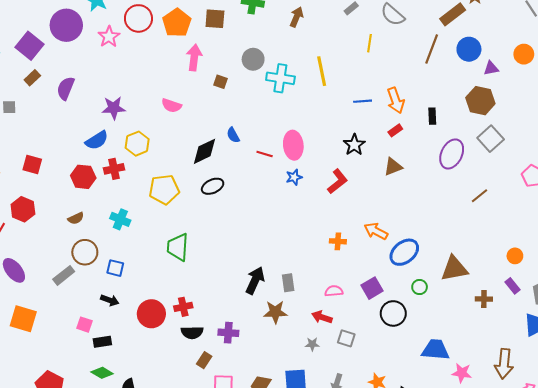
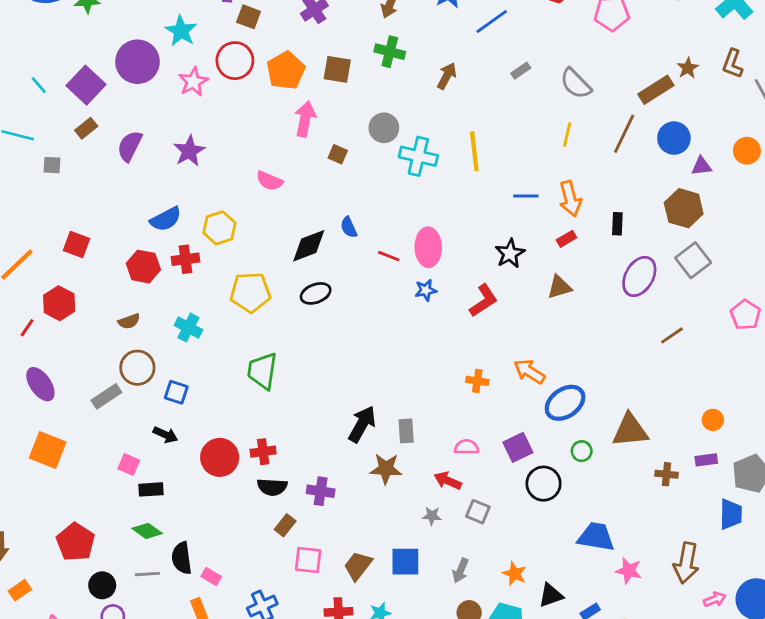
yellow line: (370, 43) -> (567, 135), moved
purple star: (114, 108) -> (189, 151), moved, turned -30
purple rectangle: (513, 286) -> (706, 460), turned -63

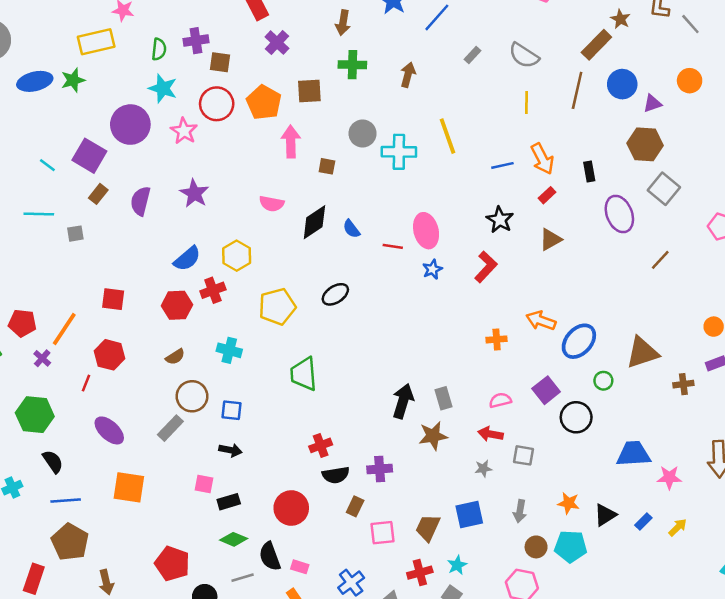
black diamond: (309, 246) -> (314, 222), moved
purple ellipse: (639, 276) -> (619, 214), turned -39
red circle: (220, 457) -> (291, 508), moved

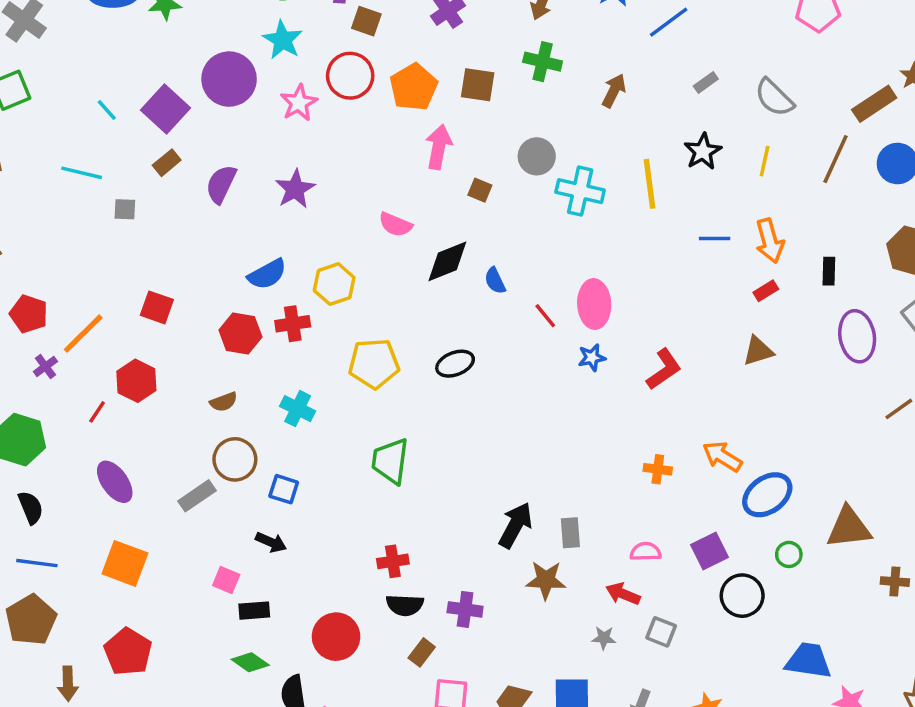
black star: (500, 220) -> (703, 152), moved
red line: (393, 246) -> (545, 316), turned 30
red pentagon: (172, 564) -> (128, 652), moved

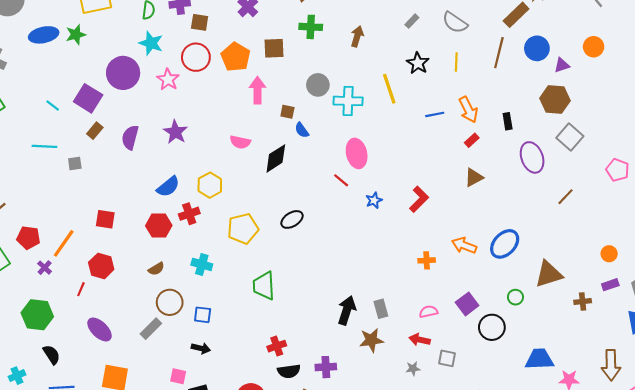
blue semicircle: (495, 281) -> (302, 130), moved
pink ellipse: (594, 304) -> (357, 153), moved
blue ellipse: (767, 495) -> (505, 244), moved

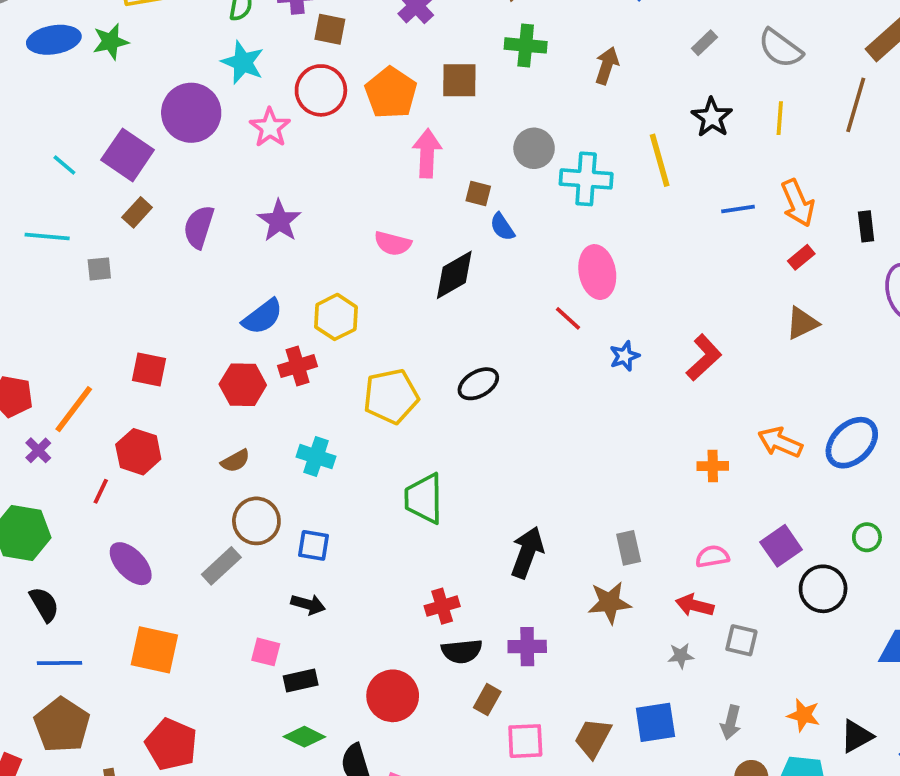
black arrow: (347, 310) -> (527, 552), moved

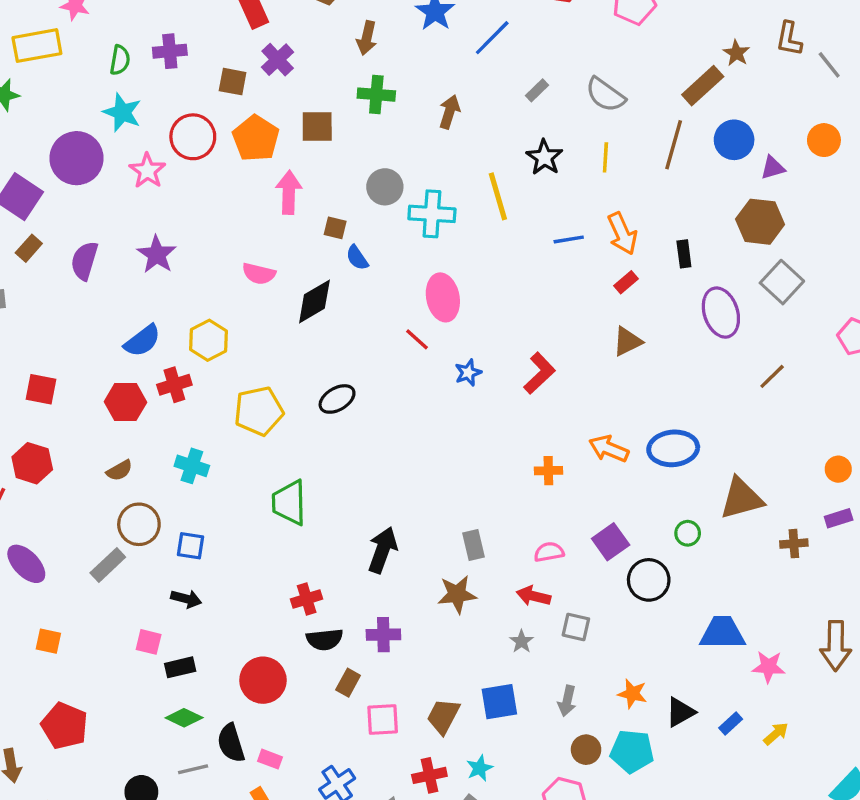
brown square: (330, 29) -> (233, 82), moved
blue ellipse: (852, 443) -> (673, 448), turned 39
orange square: (154, 650) -> (48, 641), size x0.6
gray star: (681, 656) -> (522, 641), turned -30

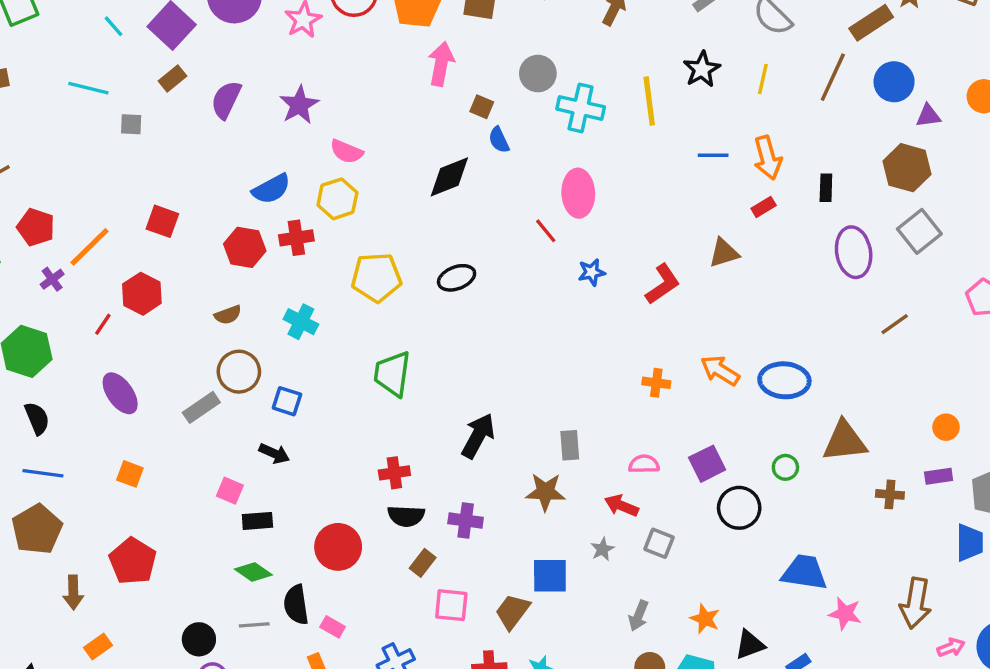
pink semicircle: (259, 274) -> (346, 151), moved
brown triangle: (627, 341) -> (724, 253), moved
blue square: (499, 702) -> (550, 576), moved

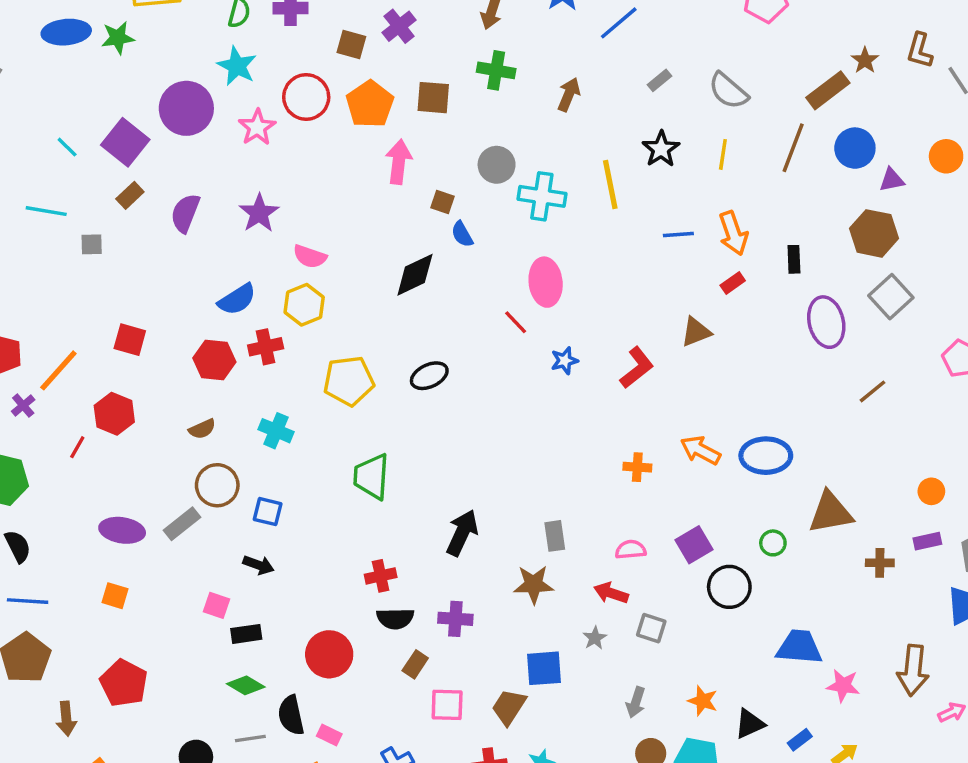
purple ellipse: (120, 393) -> (122, 530), moved, turned -42

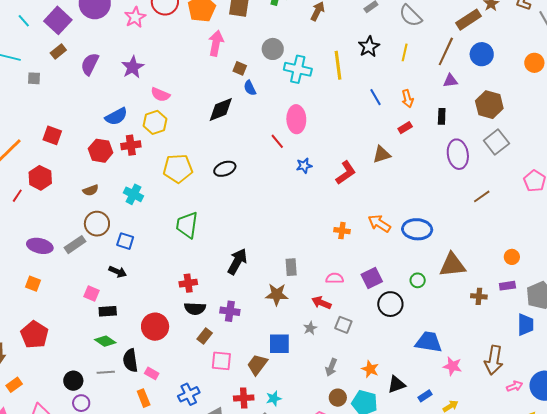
purple triangle: (892, 180) -> (450, 81), moved
orange arrow: (733, 233) -> (407, 99), size x0.7
blue line: (678, 234) -> (376, 97), turned 60

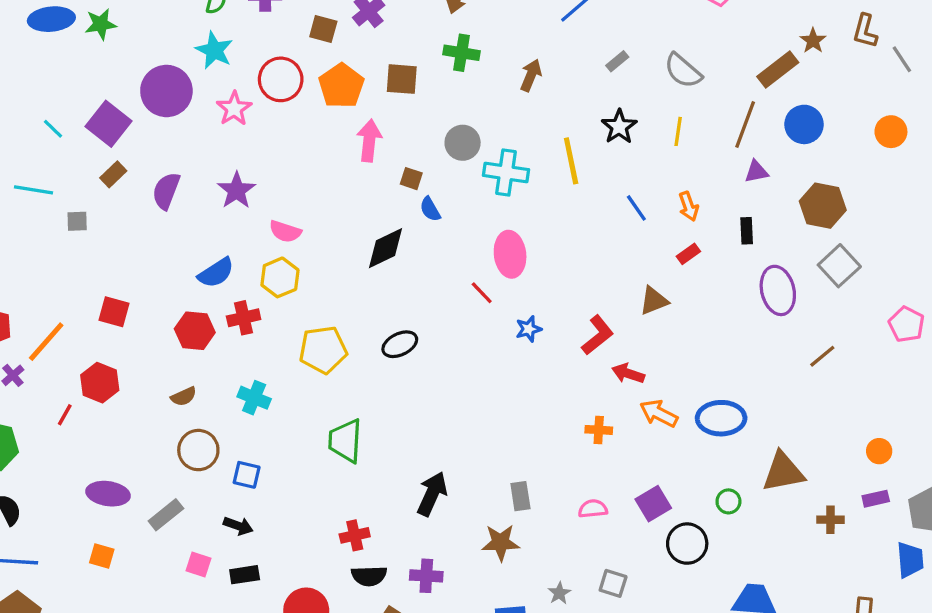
gray rectangle: (75, 245) -> (166, 515), moved
red arrow: (321, 303) -> (628, 373), moved
black rectangle: (108, 311) -> (245, 575), moved

